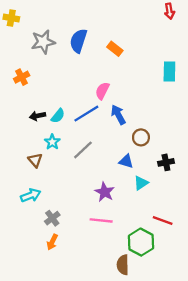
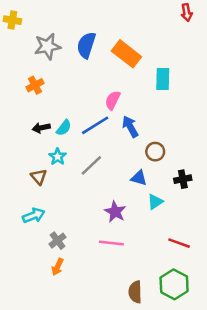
orange rectangle: (115, 49) -> (126, 54), size x1.6
cyan rectangle: (169, 71) -> (163, 79), moved
orange cross: (22, 77) -> (35, 85), moved
green hexagon: (141, 242) -> (174, 284), moved

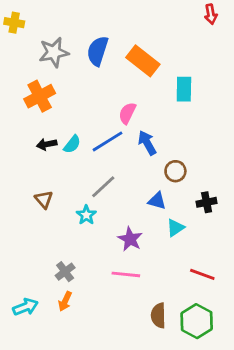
orange cross: (35, 85) -> (40, 96), size x1.5
cyan star: (58, 157) -> (86, 215), moved
cyan arrow: (34, 215) -> (25, 307), moved
brown semicircle: (135, 292) -> (158, 315), moved

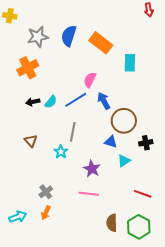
brown circle: (175, 171) -> (124, 121), size x1.6
gray line: (103, 187) -> (73, 132), turned -36

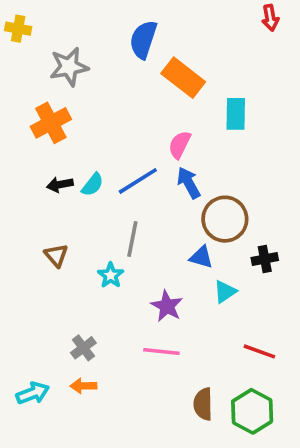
blue semicircle: (69, 36) -> (143, 40), moved
pink semicircle: (90, 80) -> (180, 145), moved
orange arrow: (46, 213) -> (83, 386), turned 64

